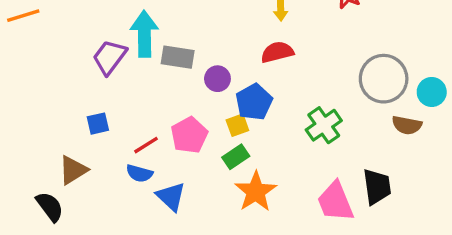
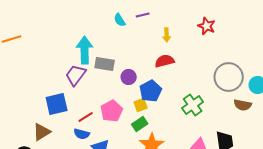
purple trapezoid: (110, 57) -> (76, 75), moved
blue square: (98, 124) -> (57, 104), size x1.6

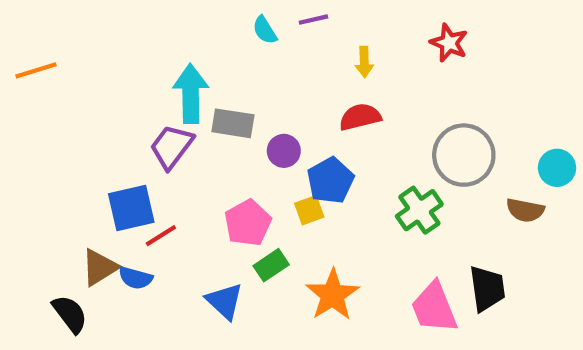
gray circle: (229, 77) -> (464, 155), moved
red line: (86, 117) -> (161, 236), moved
green rectangle: (140, 124) -> (271, 265), moved
blue semicircle: (82, 134) -> (136, 278), moved

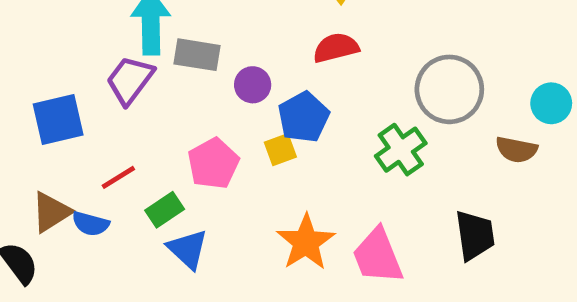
blue square: (131, 208) -> (58, 119), moved
green rectangle: (271, 265) -> (165, 210), moved
pink trapezoid: (434, 308) -> (378, 256), moved

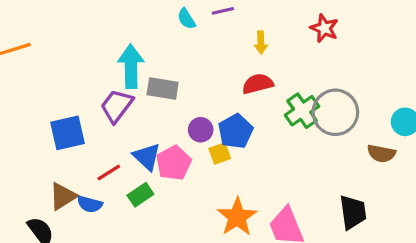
purple circle: (253, 85) -> (201, 130), moved
green cross: (401, 150) -> (302, 111), moved
blue triangle: (188, 249) -> (147, 157), moved

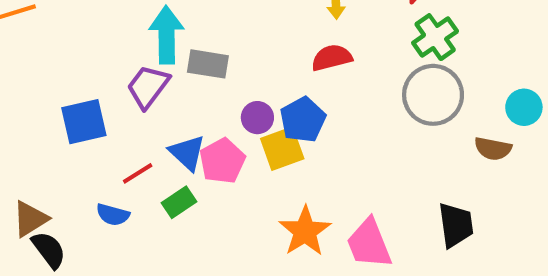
green cross: (302, 111) -> (435, 37), moved
yellow square: (220, 154) -> (282, 149), size x1.5
brown triangle: (63, 196) -> (30, 219), moved

